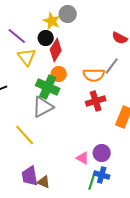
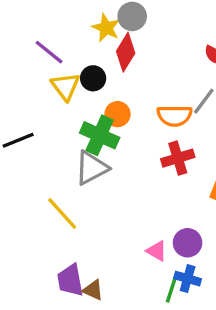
black circle: (46, 38) -> (93, 78), moved
red diamond: (56, 50) -> (126, 52), moved

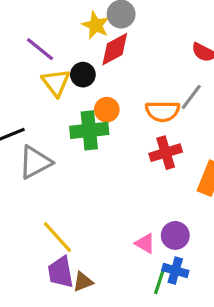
red diamond: (126, 52) -> (115, 49), turned 30
green cross: (100, 135) -> (89, 130), turned -30
gray triangle: (91, 168) -> (35, 162), moved
yellow line: (62, 213) -> (57, 237), moved
brown triangle: (93, 290) -> (83, 282), turned -45

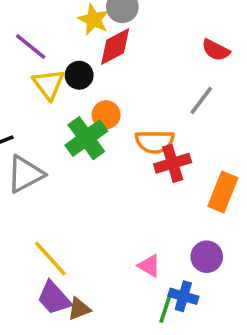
orange semicircle: (163, 111) -> (155, 142), moved
green cross: (89, 130) -> (86, 138), turned -30
purple circle: (175, 235) -> (207, 257), moved
purple trapezoid: (61, 272) -> (54, 298), turned -32

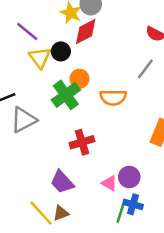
red cross: (173, 163) -> (82, 142), moved
purple circle: (207, 257) -> (129, 177), moved
yellow line: (50, 259) -> (41, 213), moved
purple trapezoid: (54, 298) -> (62, 182), moved

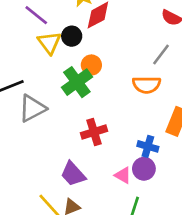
orange semicircle: (113, 97) -> (147, 85), moved
blue cross: (133, 204) -> (148, 146), moved

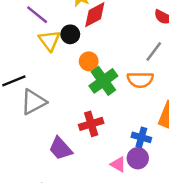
green cross: (77, 82) -> (103, 81), moved
purple trapezoid: (73, 174) -> (60, 148), moved

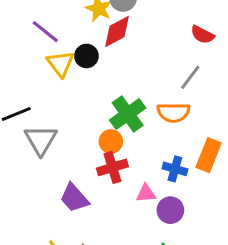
orange circle: (89, 61) -> (111, 141), moved
gray triangle: (33, 102) -> (41, 140), turned -32
blue cross: (141, 137) -> (175, 169), moved
pink triangle: (118, 164) -> (146, 193), moved, turned -35

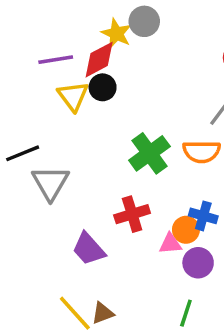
purple line: (45, 32) -> (56, 60), turned -48
red diamond: (117, 32) -> (99, 60), moved
orange circle: (111, 141) -> (186, 230), moved

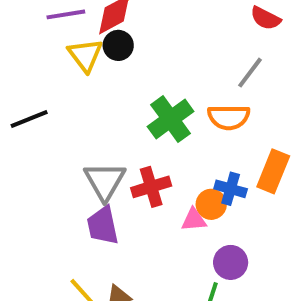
gray triangle: (50, 183) -> (105, 181), moved
purple trapezoid: (89, 249) -> (103, 226), turned 30
purple circle: (198, 263) -> (231, 262), moved

